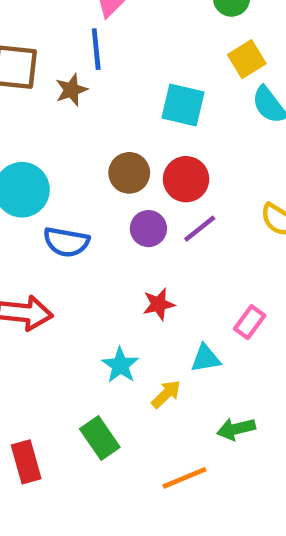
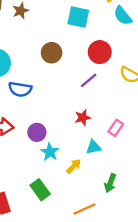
red circle: (186, 179) -> (100, 52), moved
purple circle: (148, 229) -> (37, 132), moved
red star: (159, 304) -> (83, 118), moved
green arrow: (236, 429) -> (110, 183), turned -54

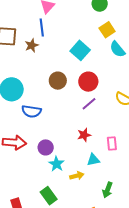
cyan square: (78, 17) -> (80, 50), turned 30
red circle: (100, 52) -> (88, 82), moved
pink rectangle: (116, 128) -> (112, 144), turned -40
yellow arrow: (74, 166) -> (77, 176), turned 32

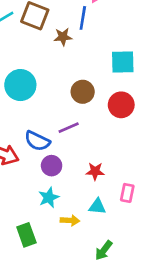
cyan square: (80, 50) -> (123, 62), turned 30
purple line: (89, 104) -> (69, 128), moved
blue semicircle: (31, 111) -> (37, 141), moved
purple circle: (46, 147) -> (52, 166), moved

